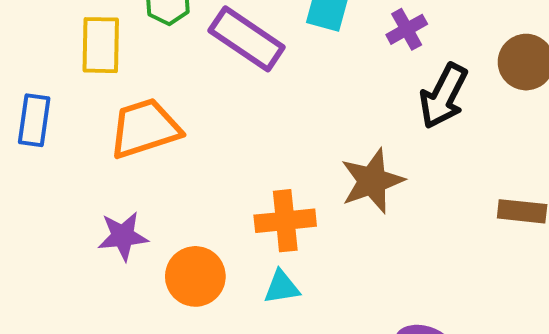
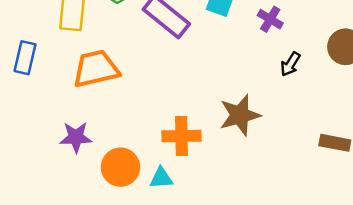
purple cross: (407, 29) -> (270, 19), turned -35
black arrow: (443, 96) -> (290, 64), size x0.6
cyan triangle: (282, 287) -> (161, 178), moved

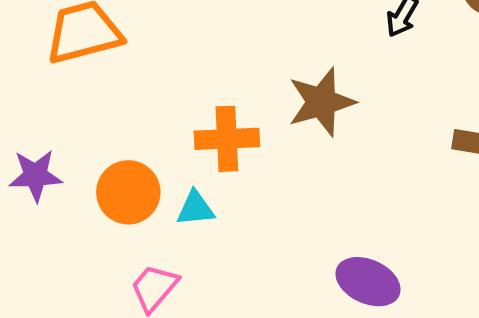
purple star: (76, 137) -> (35, 175), moved

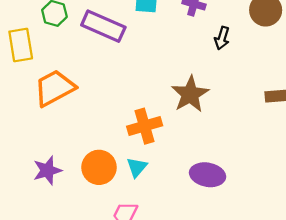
cyan triangle: (195, 208) -> (137, 167), turned -30
purple ellipse: (368, 282) -> (208, 175), moved

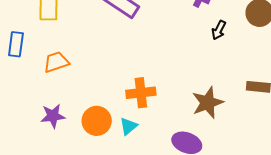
orange trapezoid: (55, 88) -> (56, 62), moved, size x0.7
brown star: (190, 94) -> (208, 103), moved

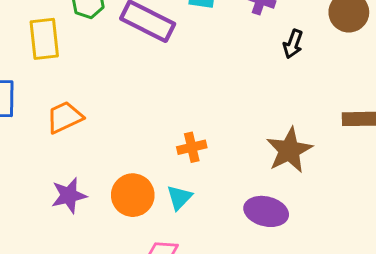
orange cross: (141, 93) -> (192, 147), size x0.7

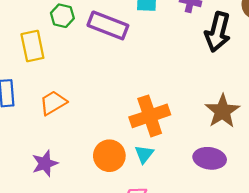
black arrow: (293, 44) -> (218, 32), size x1.8
orange cross: (192, 147) -> (150, 116), size x1.8
purple star: (69, 195) -> (45, 163), moved

